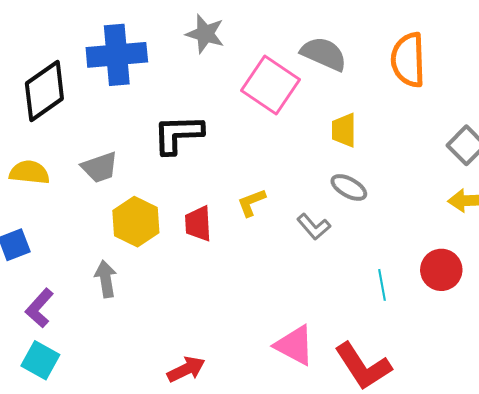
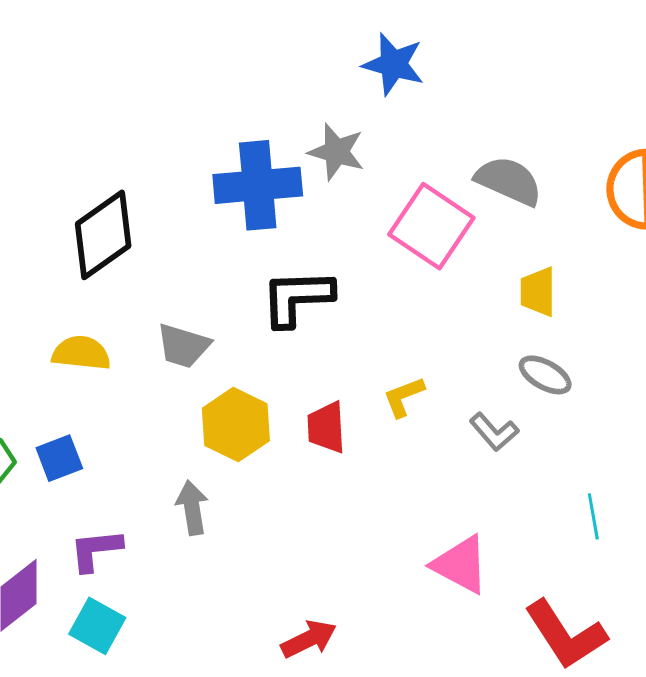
blue cross: (117, 55) -> (258, 185), moved
gray trapezoid: (100, 167) -> (183, 346), turned 36
purple L-shape: (39, 308) -> (96, 550), turned 42
pink triangle: (295, 345) -> (461, 565), moved

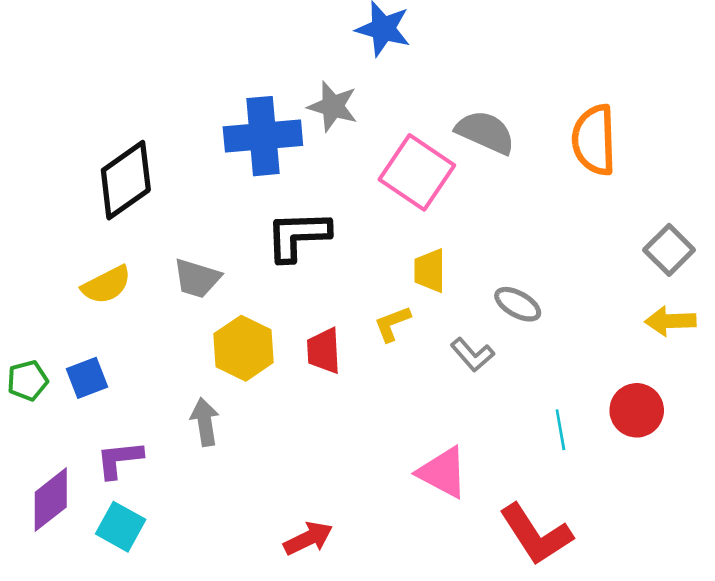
yellow trapezoid: (538, 292) -> (430, 271), moved
yellow semicircle: (81, 353) -> (106, 285), turned 147

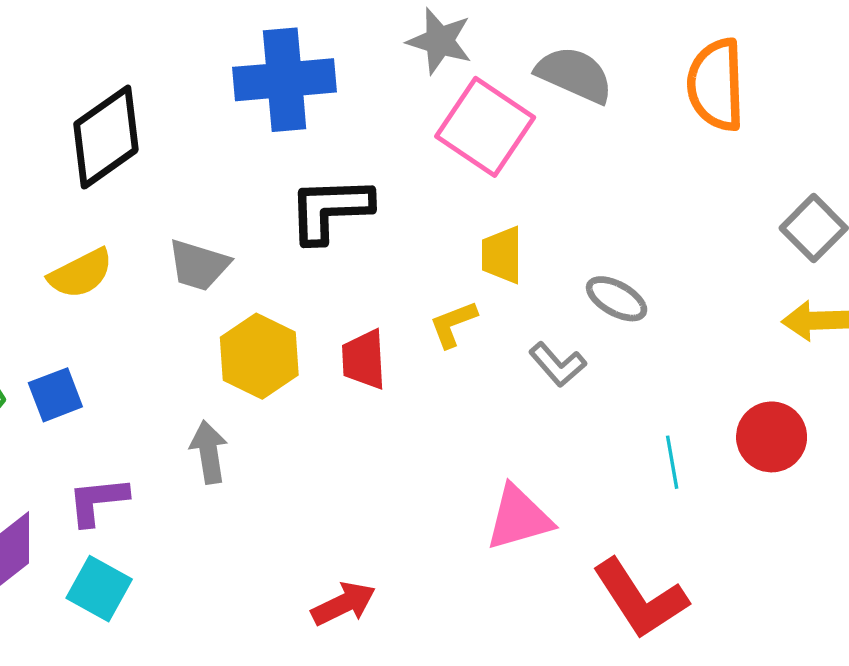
gray star: (333, 106) -> (440, 41), moved
pink triangle: (443, 472) -> (519, 518), turned -44

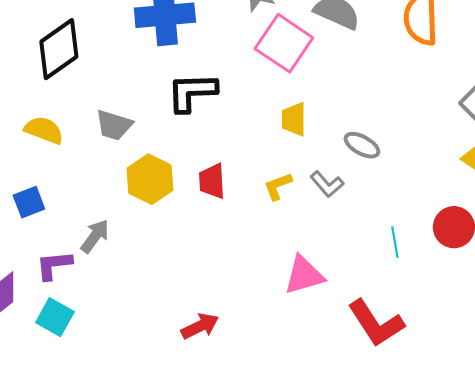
yellow semicircle: (81, 274) -> (44, 130), turned -132
yellow L-shape: (453, 324) -> (278, 186), moved
gray arrow: (209, 452) -> (95, 236), moved, turned 45

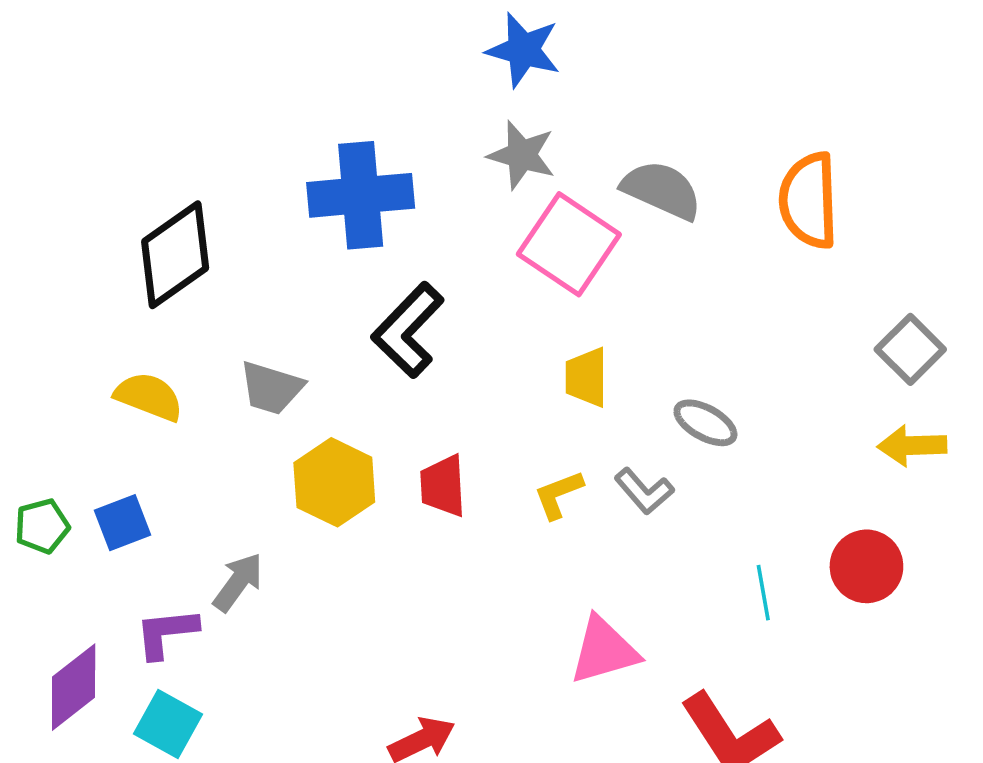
black L-shape: (192, 92) -> (408, 330), turned -44

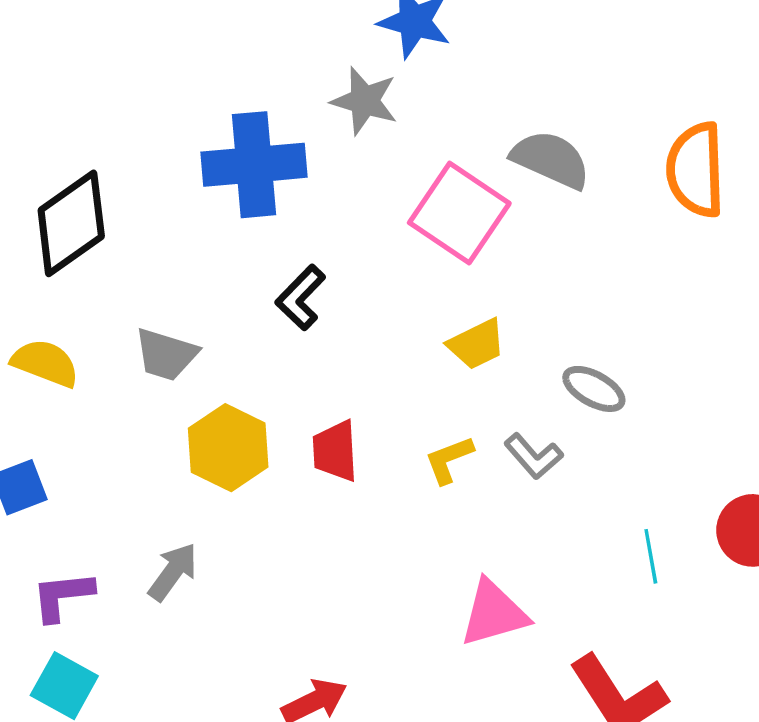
gray star: (522, 155) -> (364, 101), moved
black L-shape: (408, 330) -> (301, 298), size x0.7
yellow trapezoid: (586, 377) -> (477, 344), turned -116
gray arrow: (238, 582) -> (173, 572), moved

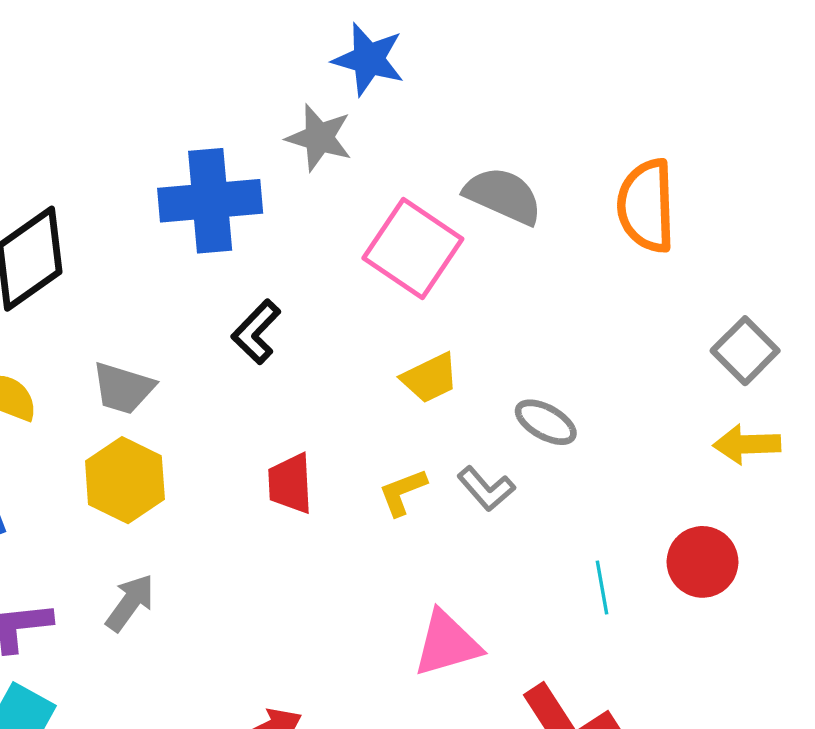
yellow hexagon: (228, 448) -> (125, 480), moved

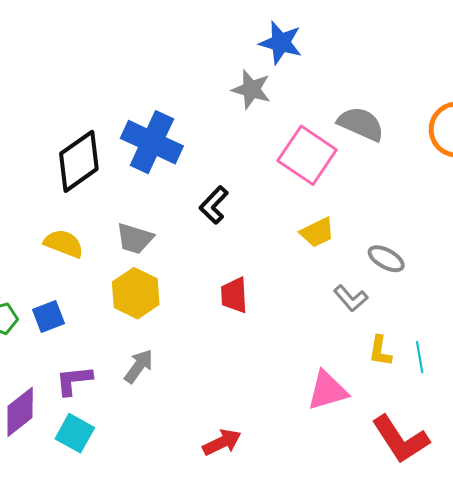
blue cross: (210, 201) -> (152, 142), moved, turned 30
yellow L-shape: (403, 492) -> (380, 351), moved, turned -60

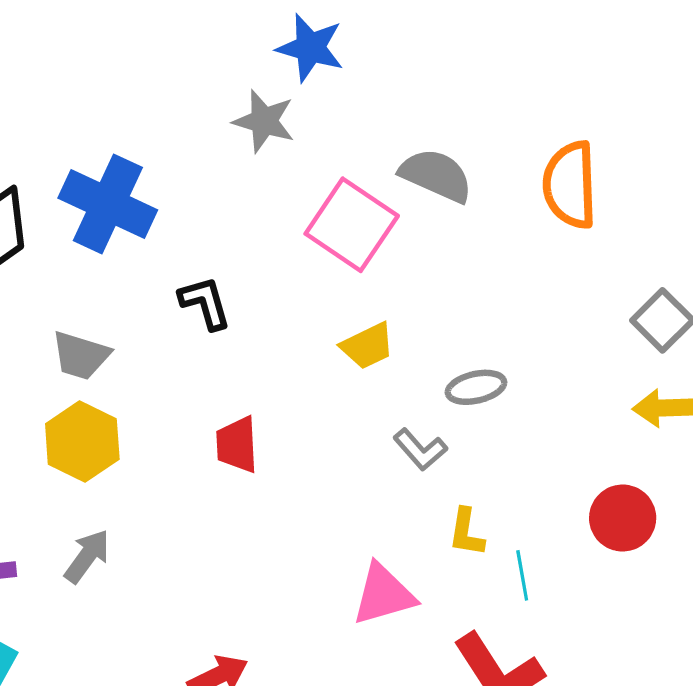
black L-shape: (214, 205) -> (205, 303), turned 120
gray ellipse: (386, 259) -> (476, 387), turned -42
cyan line: (420, 357) -> (522, 575), moved

